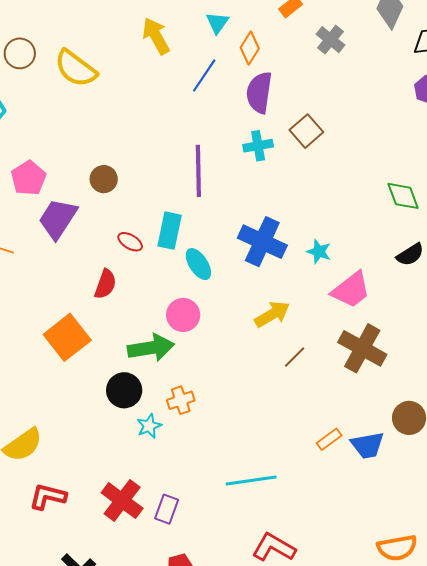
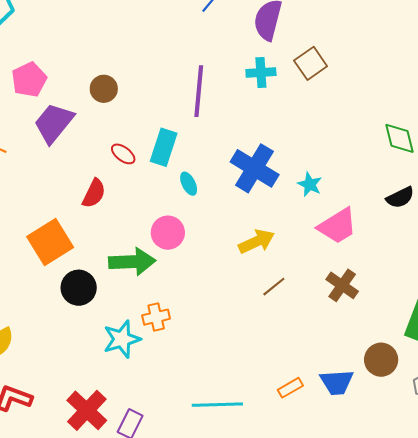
cyan ellipse: (198, 264) -> (189, 184), size x0.7
brown cross: (362, 348) -> (342, 285), size x0.7
black circle: (124, 390) -> (79, 288), moved
cyan star: (149, 426) -> (122, 339), size x1.5
orange rectangle: (329, 439) -> (290, 388), moved

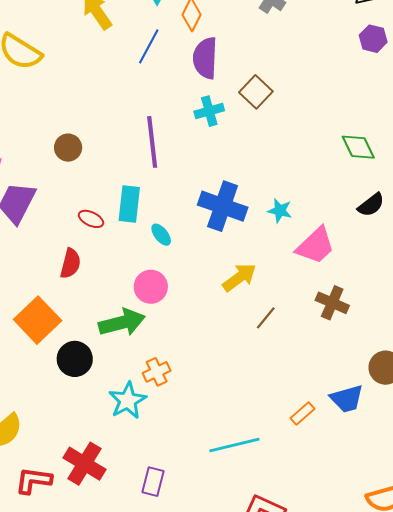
brown circle: (104, 89) -> (68, 148), moved
red cross: (87, 410) -> (85, 464), moved

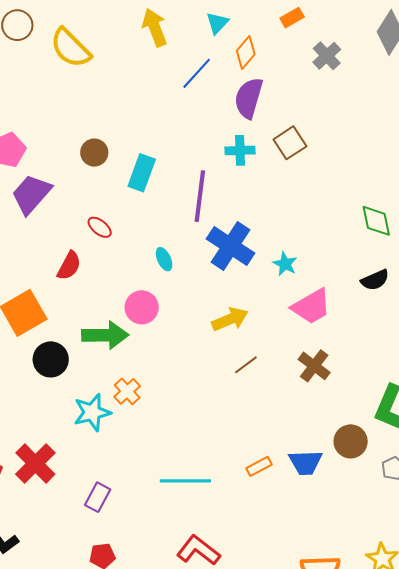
purple line: (152, 142) -> (200, 196), moved
cyan rectangle: (129, 204) -> (142, 173), moved
orange cross: (157, 372) -> (127, 391), turned -32

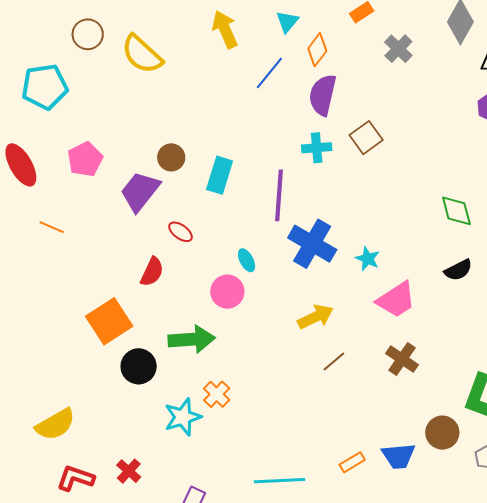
purple trapezoid: (31, 194) -> (140, 191), moved
pink circle: (142, 307) -> (227, 292), moved
red cross: (35, 464) -> (129, 471), size x0.6

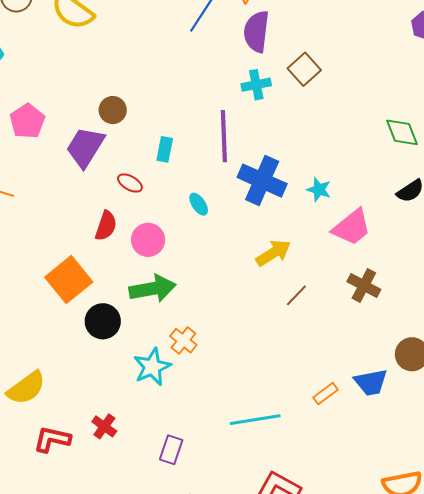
cyan rectangle: (220, 175) -> (165, 149), moved, size x0.7
pink circle: (227, 292) -> (148, 240), moved

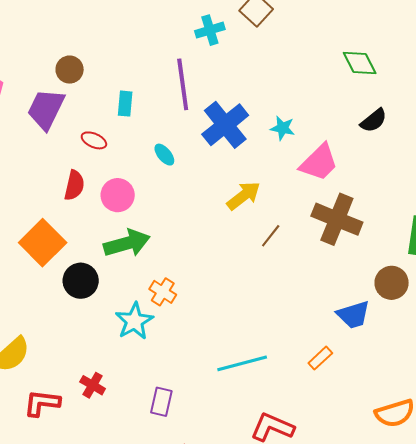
blue cross: (262, 181) -> (225, 125), turned 33
brown cross: (364, 286) -> (337, 219), size x1.5
orange rectangle: (325, 394) -> (320, 358), moved

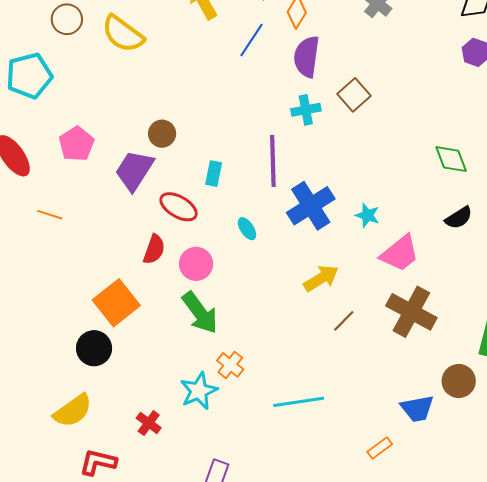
red ellipse: (94, 140) -> (179, 207), size x1.5
green arrow: (127, 243) -> (200, 313), turned 63
black circle: (81, 281) -> (94, 348), moved
cyan line: (242, 363) -> (299, 402), moved
red cross: (93, 385) -> (149, 423), moved

